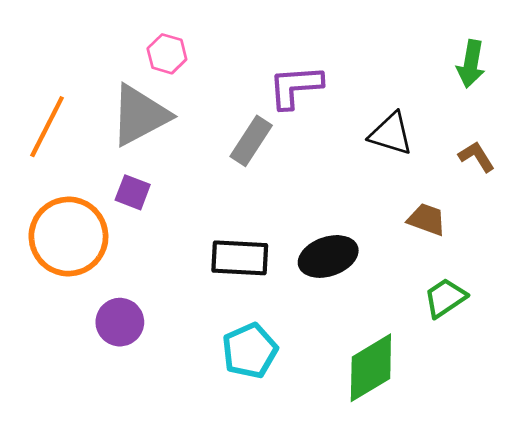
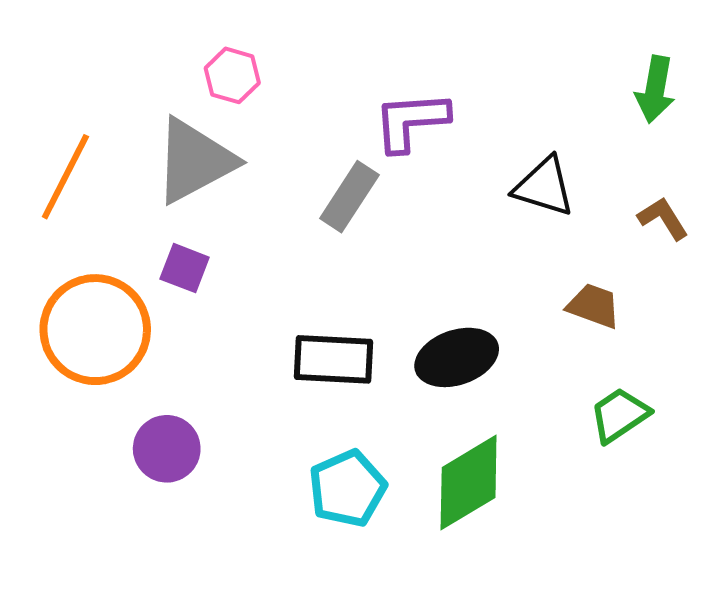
green diamond: (371, 368) -> (469, 483), moved

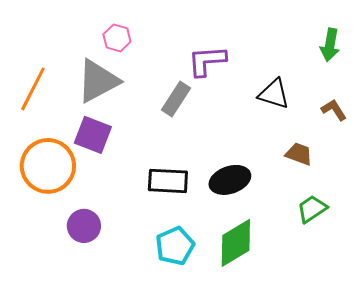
purple square: (185, 268) -> (93, 135), size x1.5

